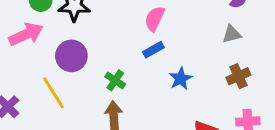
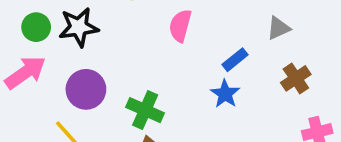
blue rectangle: (153, 50) -> (235, 60), moved
green cross: (115, 80) -> (145, 110), size x1.4

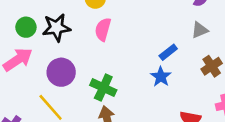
pink semicircle: (180, 26) -> (103, 29), moved

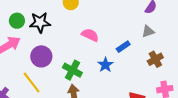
pink semicircle: (103, 29) -> (90, 35), moved, turned 96
blue star: (161, 77) -> (105, 65), moved

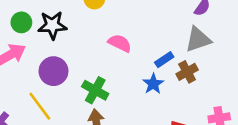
gray triangle: (148, 31) -> (198, 40), size x1.5
brown cross: (155, 59) -> (187, 72), moved
blue star: (105, 65) -> (153, 84), moved

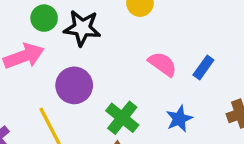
blue rectangle: (164, 60) -> (203, 67), moved, turned -30
blue star: (153, 84) -> (179, 119), moved

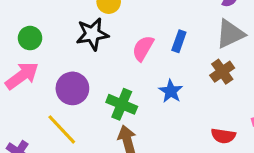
black star: (82, 28) -> (92, 34), moved
pink semicircle: (163, 64) -> (143, 48), turned -80

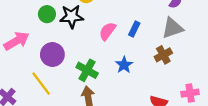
green circle: (30, 38) -> (47, 14), moved

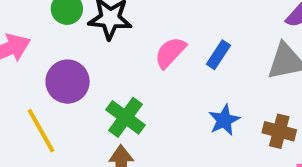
brown cross: (163, 55) -> (279, 131), moved, turned 36
blue star: (124, 65) -> (224, 120), moved

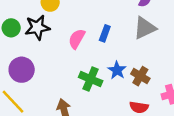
green cross: (125, 117) -> (91, 79), moved
brown cross: (279, 131) -> (140, 76), moved, turned 30

